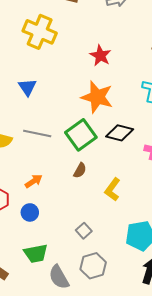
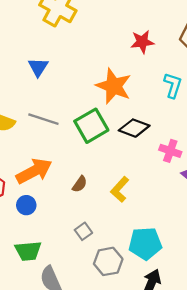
red star: (100, 56) -> (142, 42), moved, turned 30
brown semicircle: (80, 170) -> (80, 184), moved
orange arrow: (34, 181) -> (34, 171), size x1.8
gray hexagon: (93, 266) -> (108, 261), moved

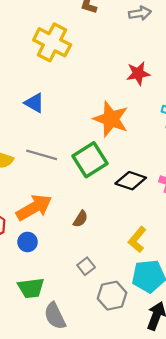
blue triangle: (38, 67) -> (34, 103), turned -30
black diamond: (134, 128) -> (131, 181), moved
yellow L-shape: (120, 189) -> (137, 240), moved

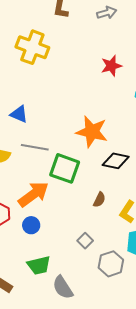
blue triangle: (34, 103) -> (19, 114), moved
orange star: (111, 119) -> (92, 132), moved
green square: (90, 160) -> (65, 168), moved, turned -32
brown semicircle: (80, 219) -> (99, 200), moved

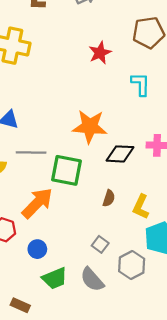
blue circle: (31, 225) -> (37, 249), moved
gray semicircle: (63, 287) -> (92, 280), moved

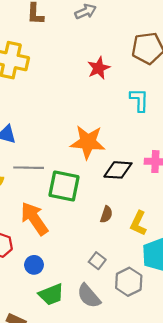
orange arrow: (37, 203) -> (34, 219), turned -80

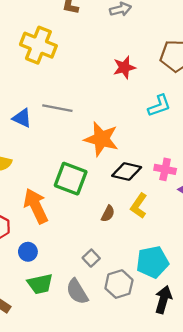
cyan L-shape: (139, 100) -> (159, 106), turned 60
gray line: (29, 168) -> (57, 108), moved
yellow L-shape: (138, 223) -> (139, 206), moved

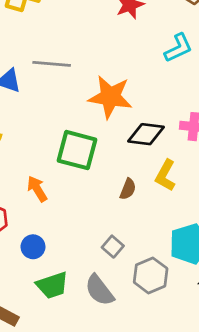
orange arrow: (36, 206) -> (37, 189), size x0.6

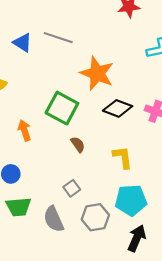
yellow L-shape: (165, 175) -> (123, 157), moved, turned 130
brown semicircle: (128, 189) -> (78, 145), moved, turned -70

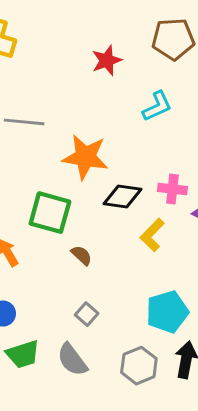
yellow L-shape: (123, 157) -> (152, 235), moved, turned -115
gray hexagon: (95, 217) -> (139, 366), moved

